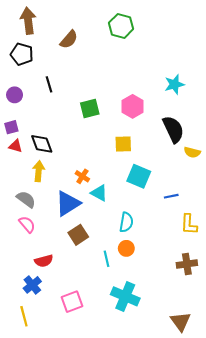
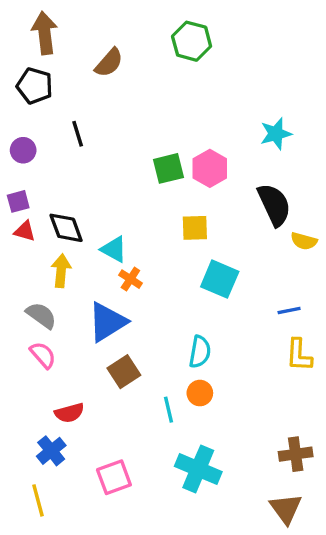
green square: (90, 108) -> (168, 168), moved
cyan triangle: (99, 193) -> (114, 249), moved
blue line: (171, 196) -> (289, 310), moved
brown cross: (187, 264) -> (296, 454), moved

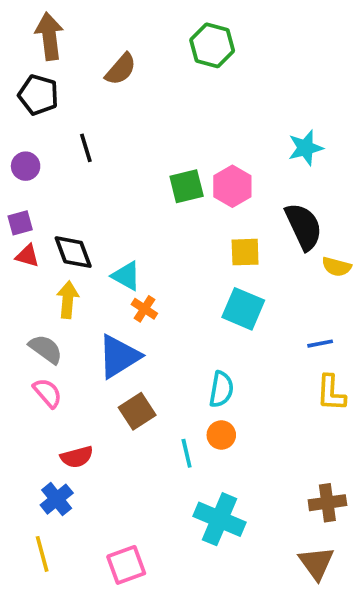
yellow square: (195, 228) -> (245, 252), moved
pink square: (114, 477) -> (126, 565), moved

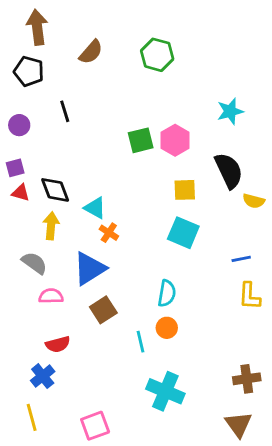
green hexagon: (212, 45) -> (157, 55), moved
pink semicircle: (48, 393) -> (51, 296), moved, turned -50

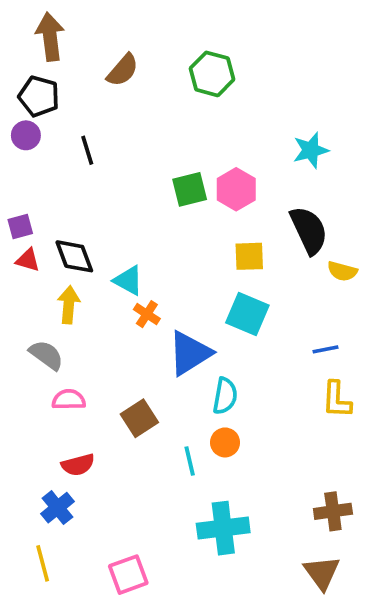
purple circle: (19, 125) -> (26, 135), moved
blue triangle: (90, 269) -> (190, 353), moved
cyan cross: (165, 391) -> (223, 528), turned -30

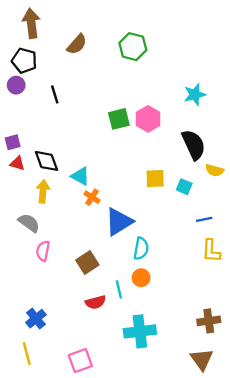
yellow square: (249, 256) -> (155, 178), moved
cyan square: (247, 314) -> (184, 187), moved, size x0.6
pink semicircle: (69, 400) -> (43, 251), turned -78
red semicircle: (78, 465) -> (96, 302), moved

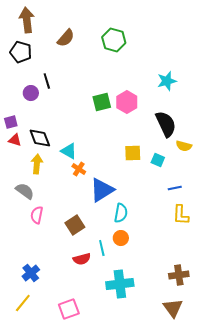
purple circle: (16, 85) -> (31, 93), moved
yellow line: (27, 354) -> (23, 303), turned 54

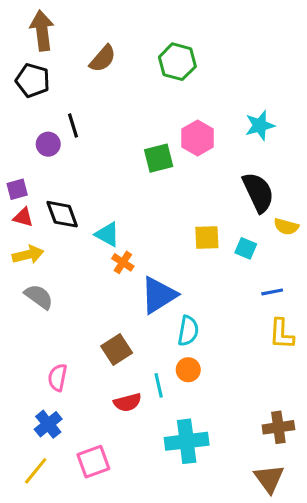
pink hexagon: (127, 102) -> (198, 138), moved
yellow arrow: (37, 164) -> (28, 255), moved, turned 72
pink semicircle: (37, 215) -> (58, 378), moved
pink square: (69, 309) -> (93, 462), moved

